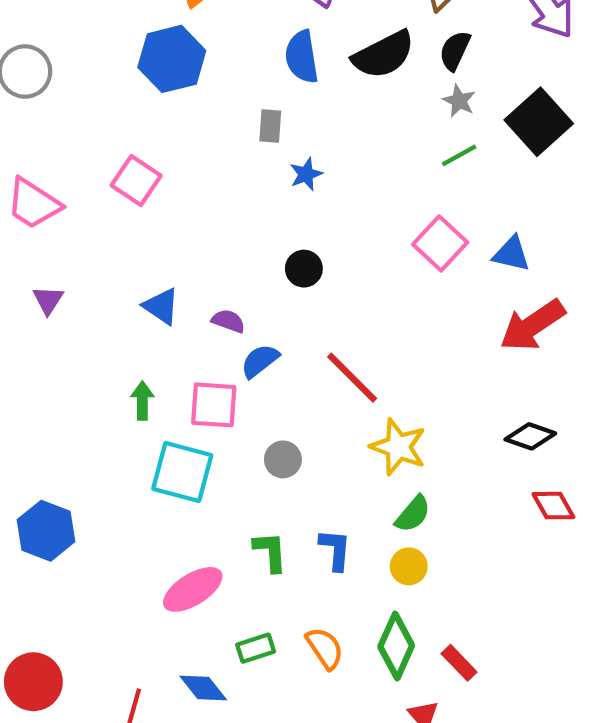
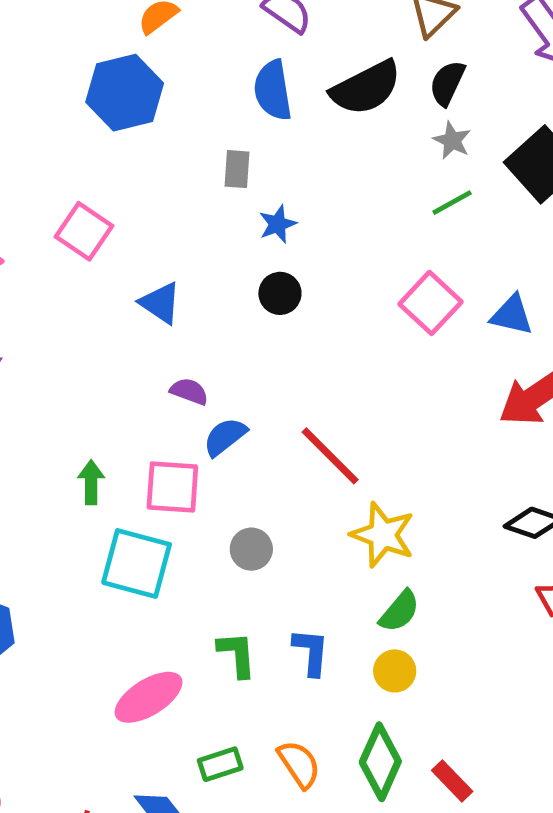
black circle: (304, 269) -> (280, 293), moved
blue triangle: (161, 306) -> (160, 303), moved

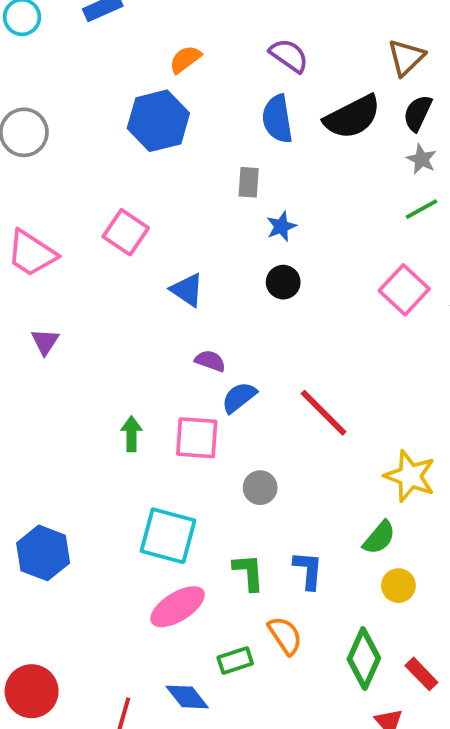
yellow star: (383, 535) -> (410, 476), moved
cyan square: (137, 563) -> (168, 536), moved
yellow circle: (395, 671) -> (398, 586), moved
orange semicircle: (299, 764) -> (285, 636), moved

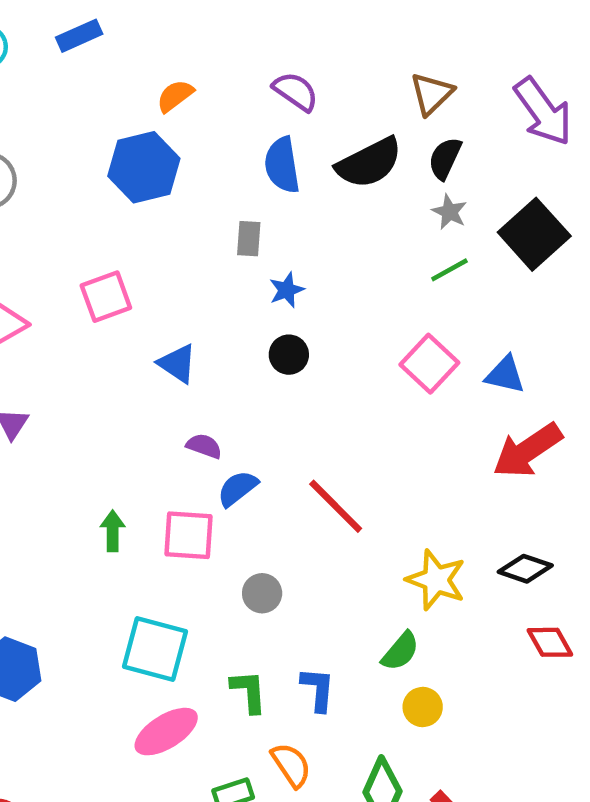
pink square: (126, 232) -> (106, 297), turned 36

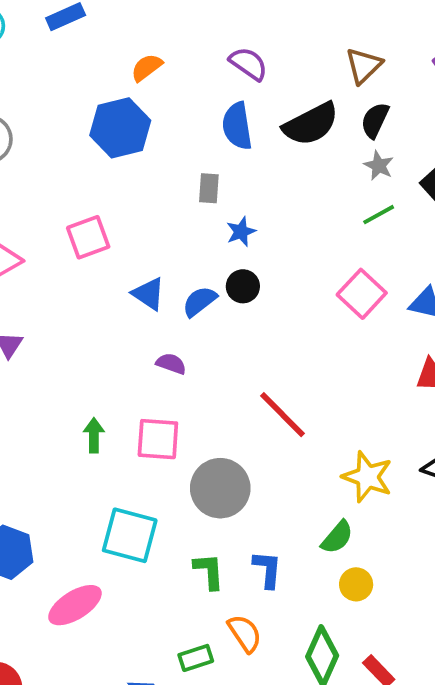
blue semicircle: (238, 488) -> (199, 301), moved
gray circle: (262, 593) -> (220, 488), size x1.8
pink ellipse: (166, 732) -> (75, 605), moved

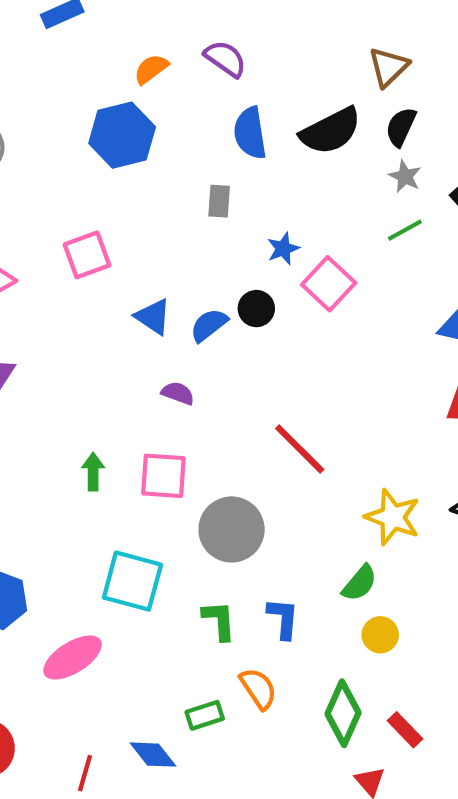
purple semicircle: (249, 64) -> (225, 59), moved
blue star: (241, 232) -> (283, 249), moved
pink square: (362, 294) -> (329, 284), moved

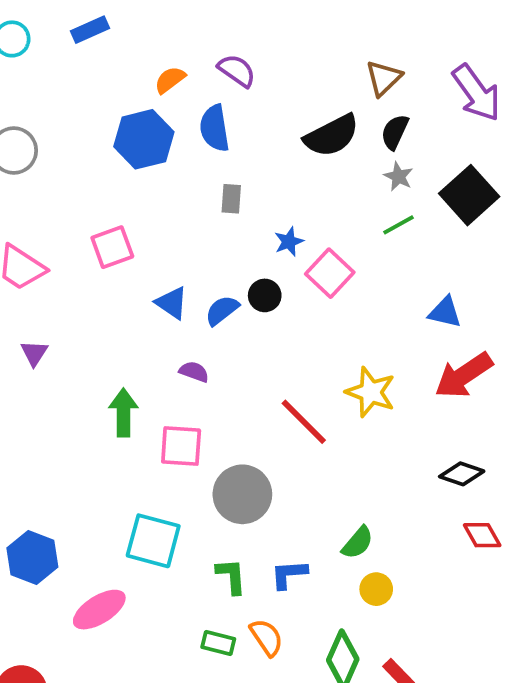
blue semicircle: (250, 133) -> (215, 128), moved
green arrow: (93, 472) -> (123, 413), moved, size x1.4
yellow star: (393, 517) -> (371, 392), moved
blue L-shape: (283, 618) -> (289, 574), turned -99
green rectangle: (205, 715) -> (218, 643), moved, turned 32

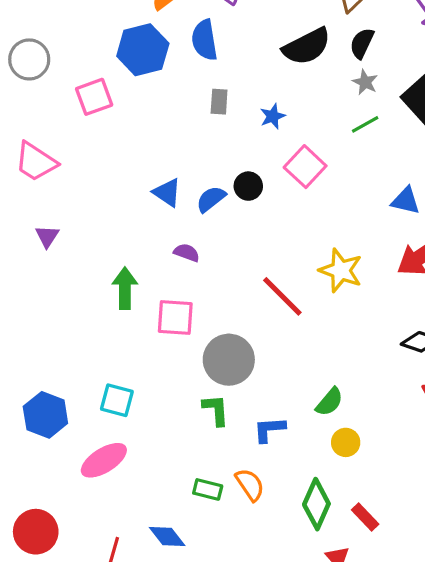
blue star: (289, 242) -> (273, 116), moved
pink square: (112, 247) -> (94, 97), moved
cyan square: (153, 541) -> (117, 400), moved, size x0.7
green L-shape: (231, 576) -> (216, 410), moved

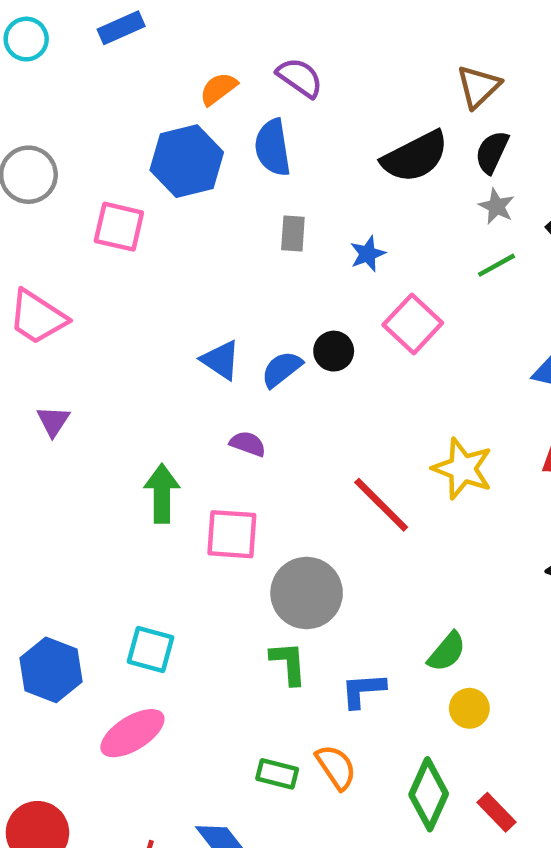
pink square: (94, 97) -> (119, 227), turned 33

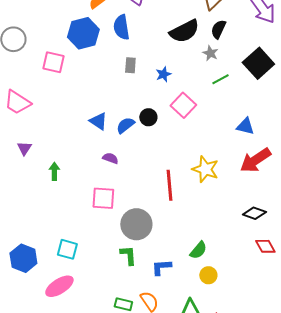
gray star: (496, 206) -> (210, 53), moved
green arrow: (162, 494) -> (54, 171), moved, size x0.7
red line: (381, 505) -> (169, 185), turned 40

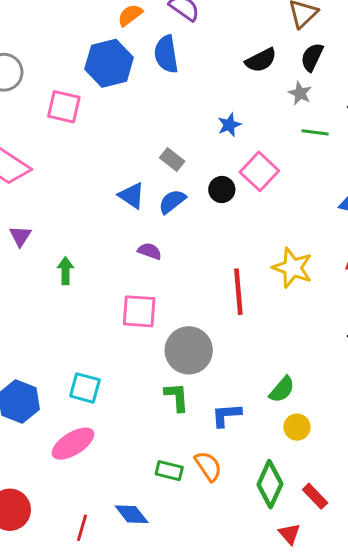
black semicircle: (184, 31) -> (261, 60), size x0.7
gray rectangle: (130, 65) -> (172, 159), moved, turned -56
green line: (220, 79) -> (315, 132), turned 36
black circle: (148, 117) -> (222, 189), moved

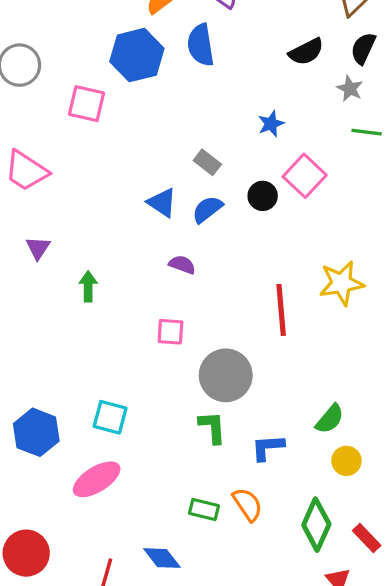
yellow star: (292, 268) -> (341, 283), turned -30
pink square: (139, 311) -> (170, 332), size x0.7

